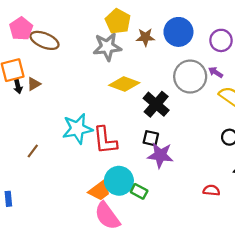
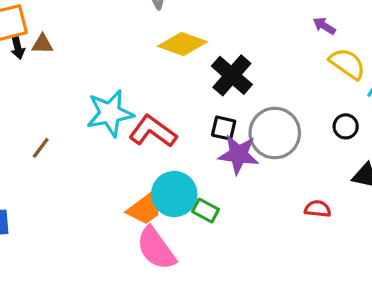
gray circle: (190, 77) -> (275, 133), moved
brown triangle: (34, 84) -> (42, 44), turned 32
red L-shape: (105, 140) -> (153, 131), turned 132

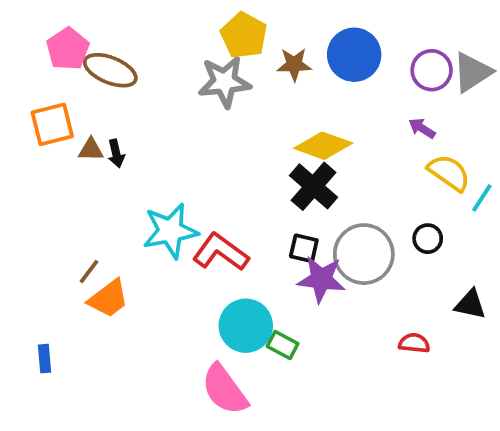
yellow diamond: (182, 44) -> (323, 146), moved
black arrow: (18, 47) -> (116, 153), moved
black circle: (346, 126) -> (428, 239), moved
orange trapezoid: (145, 209) -> (108, 299), moved

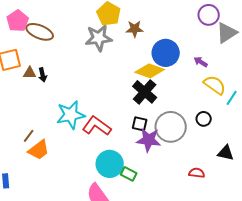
blue circle: (354, 55) -> (166, 53), moved
purple circle: (432, 70) -> (209, 15), moved

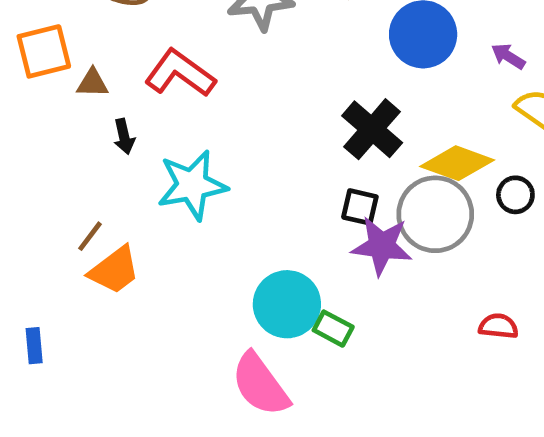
yellow diamond: (150, 71) -> (457, 163), moved
black arrow: (43, 75) -> (124, 136), moved
red L-shape: (97, 126) -> (180, 73), moved

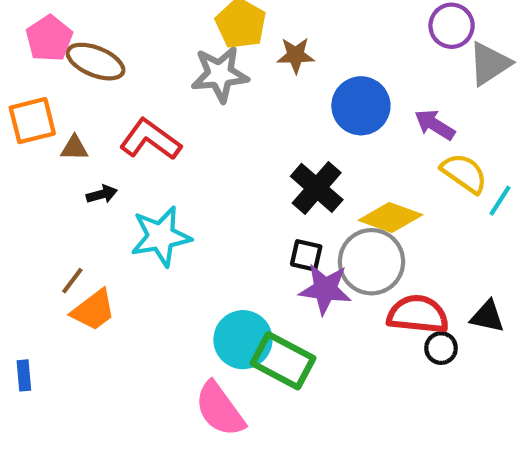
purple arrow: (508, 56) -> (435, 125), size x1.4
black arrow: (124, 136) -> (102, 194), turned -92
black circle: (515, 195) -> (441, 348), moved
red semicircle: (498, 326) -> (418, 314), moved, size x1.8
green rectangle: (333, 329) -> (283, 361), size x1.8

